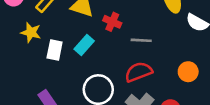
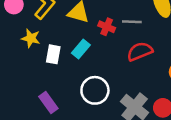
gray line: (141, 40) -> (132, 22), moved
red semicircle: (139, 72) -> (140, 51), moved

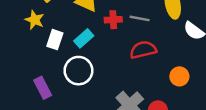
red cross: (107, 27) -> (113, 20), turned -35
white circle: (95, 90) -> (78, 71), moved

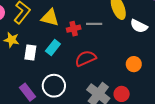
red semicircle: (143, 50) -> (86, 58), moved
white circle: (78, 71) -> (54, 86), moved

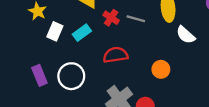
red cross: (74, 29) -> (111, 18), turned 32
orange circle: (134, 64) -> (161, 69), moved

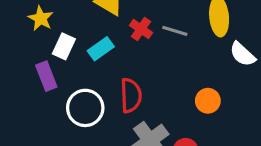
red semicircle: (116, 55) -> (131, 95), moved, turned 95
purple rectangle: (39, 75) -> (46, 76), moved

